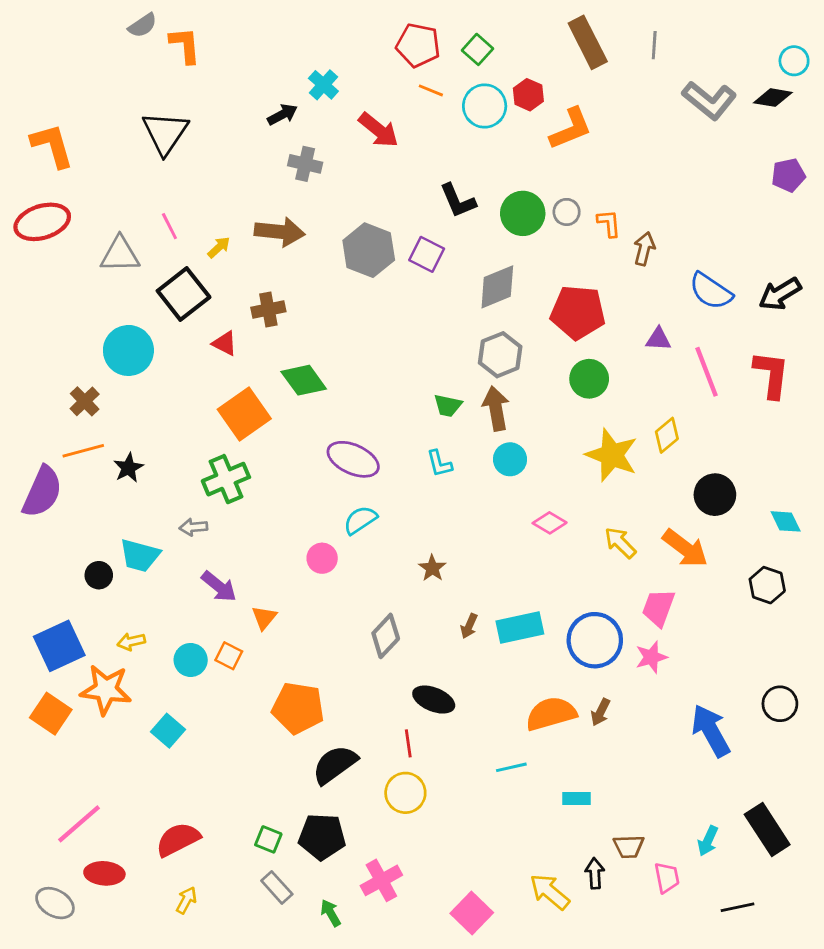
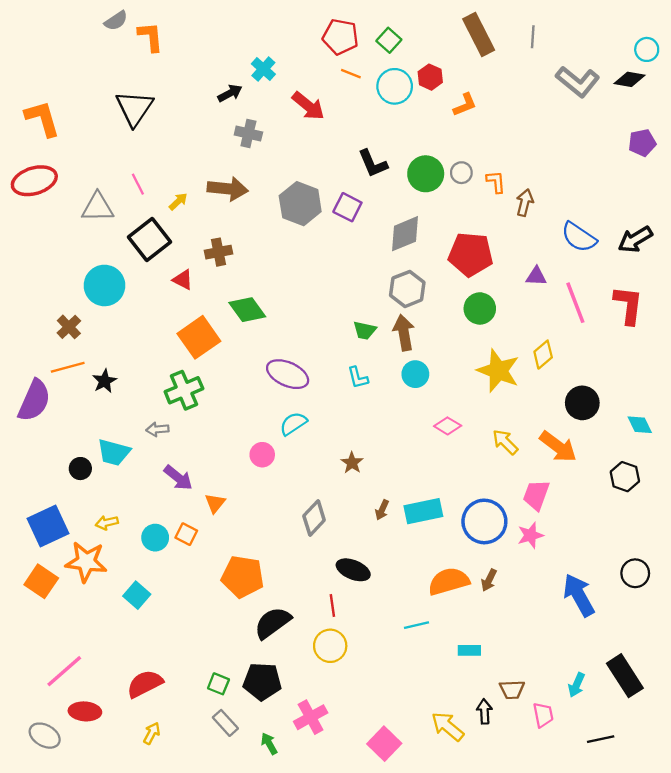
orange L-shape: (571, 129) -> (465, 105), size x0.7

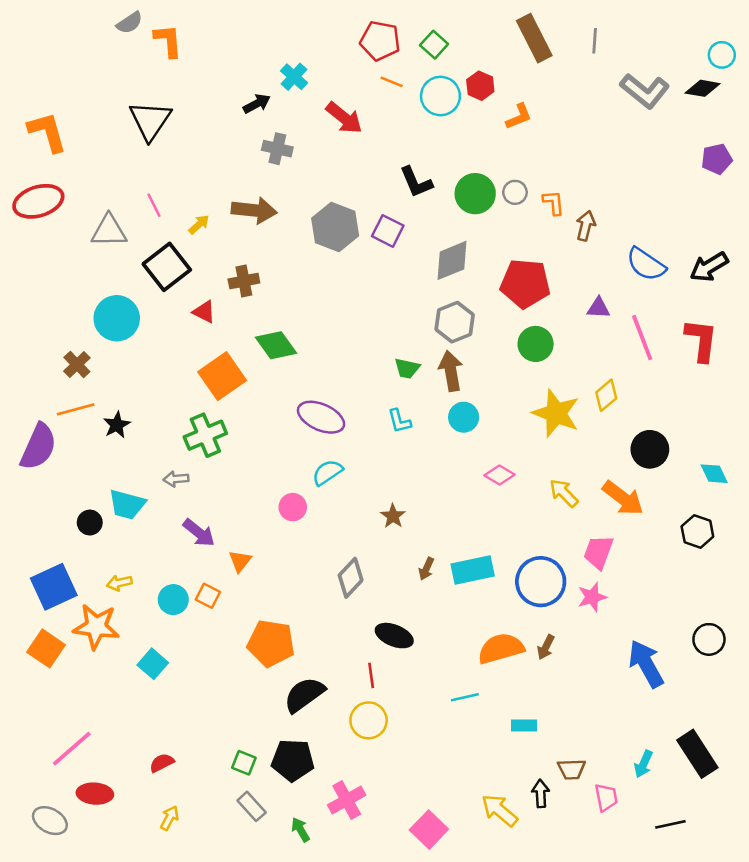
red semicircle: (145, 684) -> (162, 763), size x0.6

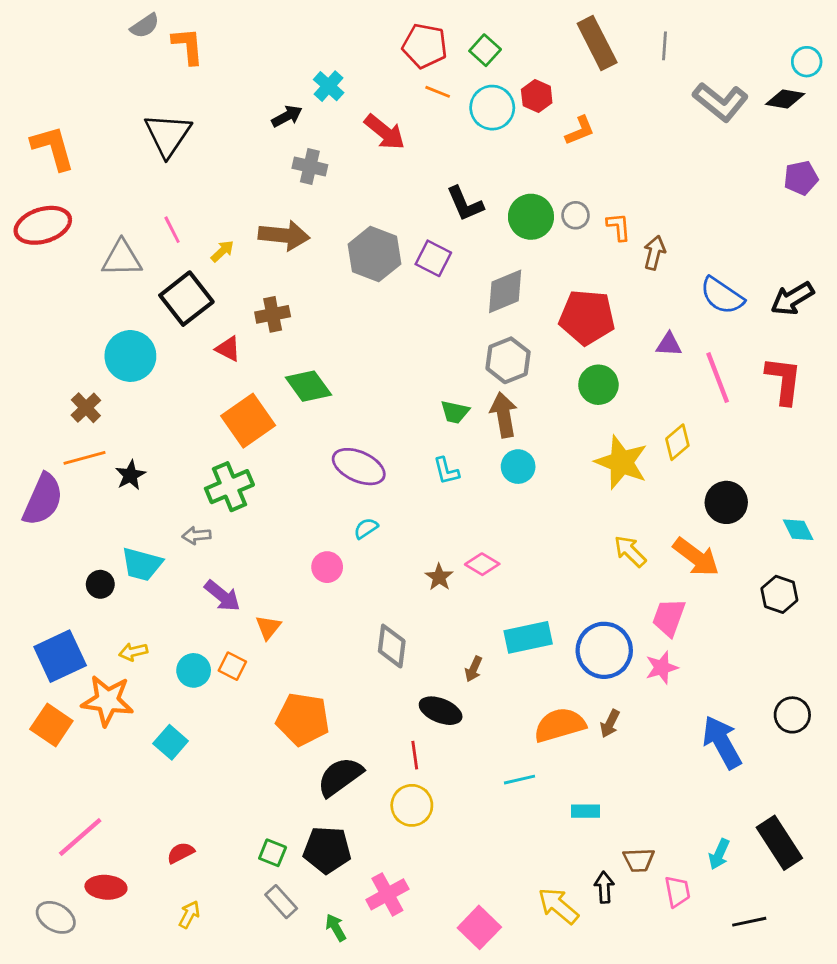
cyan semicircle: (327, 472) -> (366, 528), size x0.7
pink diamond: (500, 475) -> (482, 564), moved
brown arrow: (426, 569) -> (474, 669), moved
gray diamond: (351, 578) -> (392, 646), turned -36

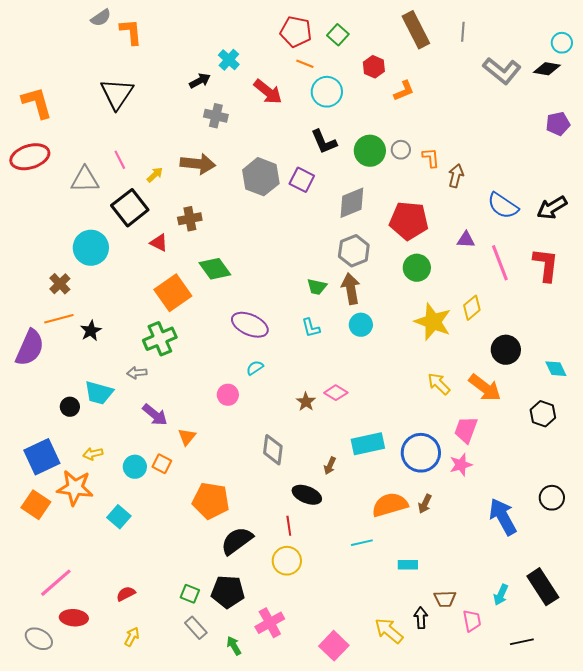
cyan circle: (492, 108) -> (327, 92), moved

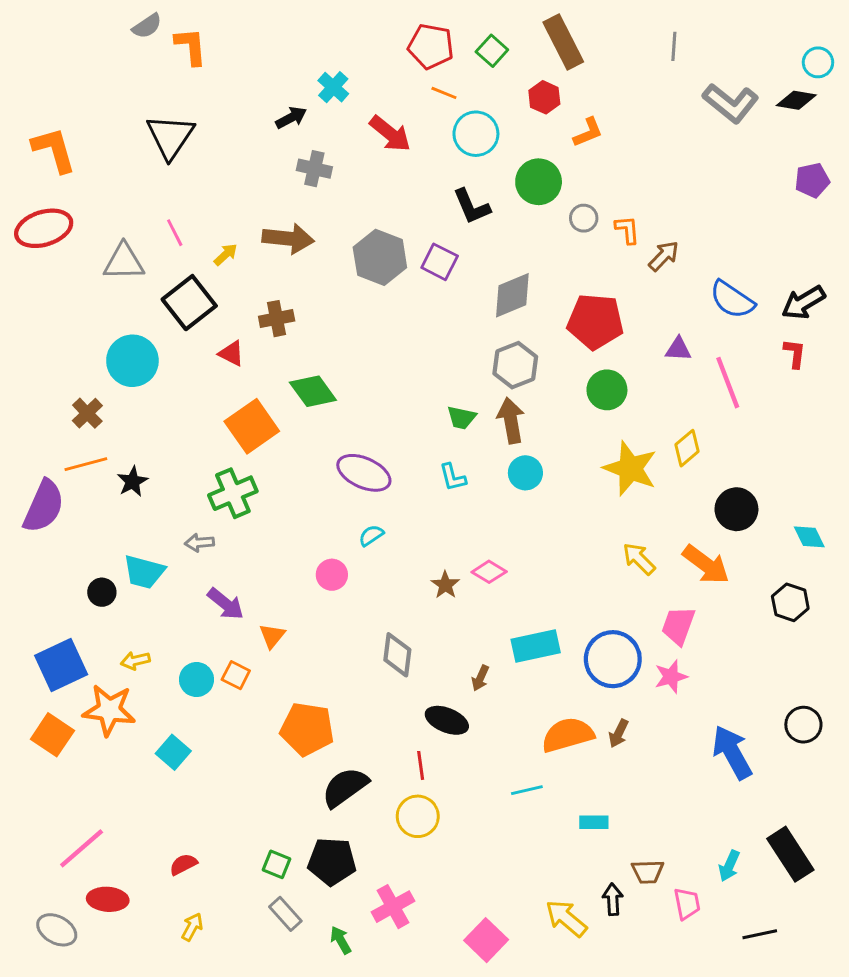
brown rectangle: (416, 30) -> (563, 42), moved
green circle: (370, 151) -> (539, 182), moved
brown arrow: (456, 176) -> (664, 256), turned 30
red L-shape: (546, 265) -> (795, 353), moved, size x0.6

